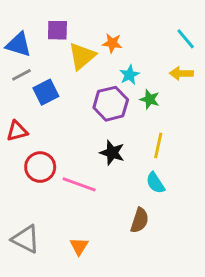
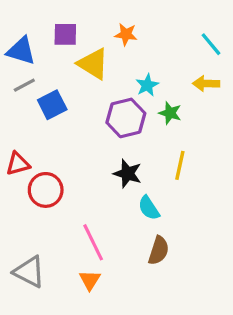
orange star: (112, 43) -> (126, 34), moved
yellow triangle: (82, 56) -> (93, 64), turned -48
red triangle: (17, 131) -> (18, 164), moved
cyan semicircle: (155, 183) -> (149, 208), moved
pink line: (79, 184) -> (93, 242), moved, turned 44

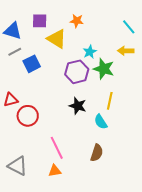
green star: (170, 113) -> (104, 69), size x1.5
cyan semicircle: (149, 208) -> (101, 122), moved
orange triangle: (90, 280) -> (55, 171), turned 48

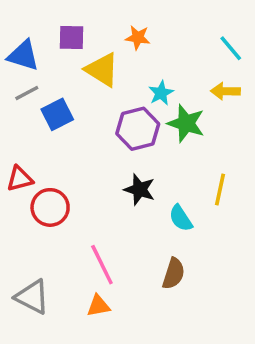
yellow line: (110, 101) -> (220, 190), moved

